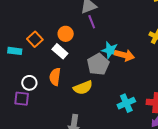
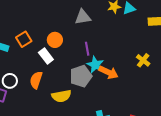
purple line: (92, 22) -> (87, 49), moved

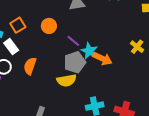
purple line: (87, 49) -> (73, 41), moved, turned -40
white rectangle: (46, 56) -> (11, 47), moved
yellow semicircle: (61, 96) -> (67, 80), moved

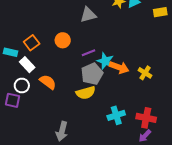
purple line: (73, 41) -> (88, 53), turned -56
yellow cross: (137, 47) -> (145, 73), moved
orange semicircle: (30, 66) -> (48, 82), turned 114

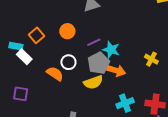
white rectangle: (27, 65) -> (24, 57), moved
orange arrow: (119, 67) -> (116, 70), moved
white circle: (22, 85) -> (68, 62), moved

